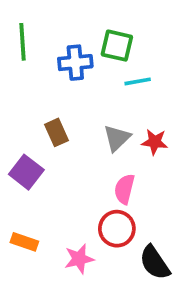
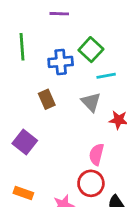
green square: (117, 46) -> (91, 50), turned 30
brown rectangle: (56, 132) -> (47, 99), moved
gray triangle: (117, 138) -> (91, 102), moved, turned -30

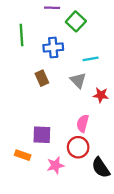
green square: (91, 50) -> (76, 21), moved
purple square: (25, 142) -> (42, 135), moved, turned -36

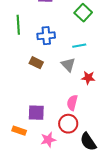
green square: (76, 21) -> (83, 13), moved
brown rectangle: (42, 78) -> (36, 63), turned -40

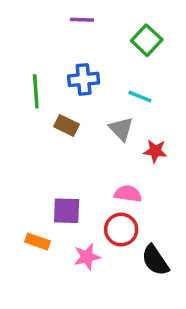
green line: (18, 25) -> (36, 91), moved
cyan line: (79, 46) -> (140, 96), turned 32
pink semicircle: (72, 103) -> (128, 194), turned 84

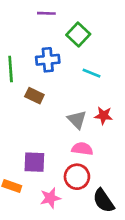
green square: (147, 40) -> (78, 35), moved
gray triangle: (121, 129) -> (77, 120), moved

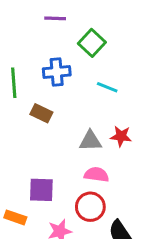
gray triangle: (77, 120) -> (90, 141), turned -48

